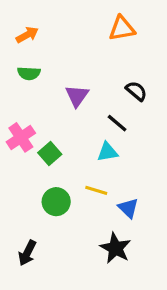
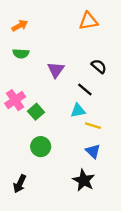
yellow line: (96, 190) -> (93, 126), moved

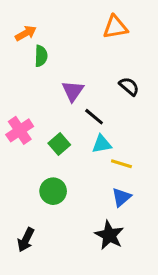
green semicircle: (21, 54) -> (41, 56), moved, turned -91
black line: (85, 90) -> (94, 117), moved
green square: (36, 112) -> (59, 144), moved
blue triangle: (93, 151) -> (121, 197), turned 35

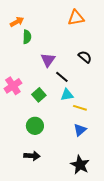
black star: (109, 235) -> (80, 165), moved
black arrow: (26, 240) -> (32, 156), moved, turned -112

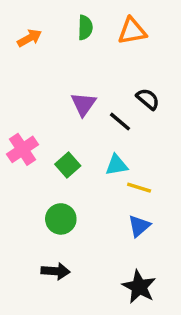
green semicircle: (27, 37) -> (85, 28), moved
black line: (62, 77) -> (120, 122), moved

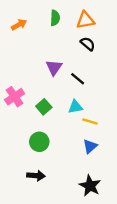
black semicircle: (148, 99) -> (88, 44), moved

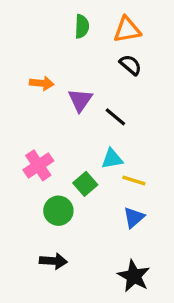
orange arrow: (19, 25) -> (42, 83), moved, turned 35
pink cross: (15, 97) -> (38, 165), moved
green square: (44, 107) -> (85, 184), moved

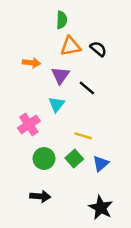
orange triangle: (127, 30) -> (70, 46), moved
cyan triangle: (112, 159) -> (57, 104), moved, turned -42
yellow line: (134, 181) -> (83, 136), moved
green square: (85, 184) -> (74, 159), moved

